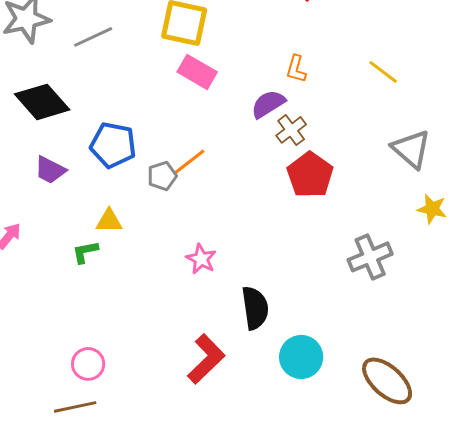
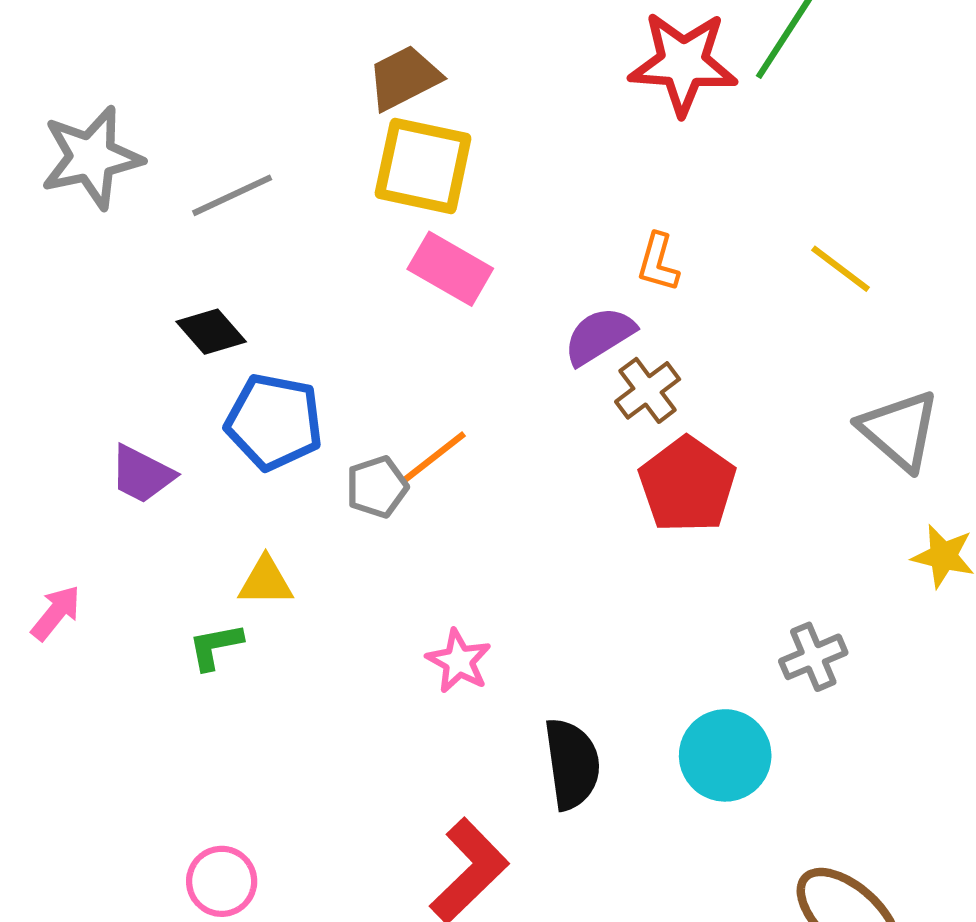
black diamond: (42, 102) -> (211, 332), moved, size x0.6
gray cross: (370, 257) -> (813, 657), size x0.7
cyan circle: (301, 357) -> (725, 755), moved

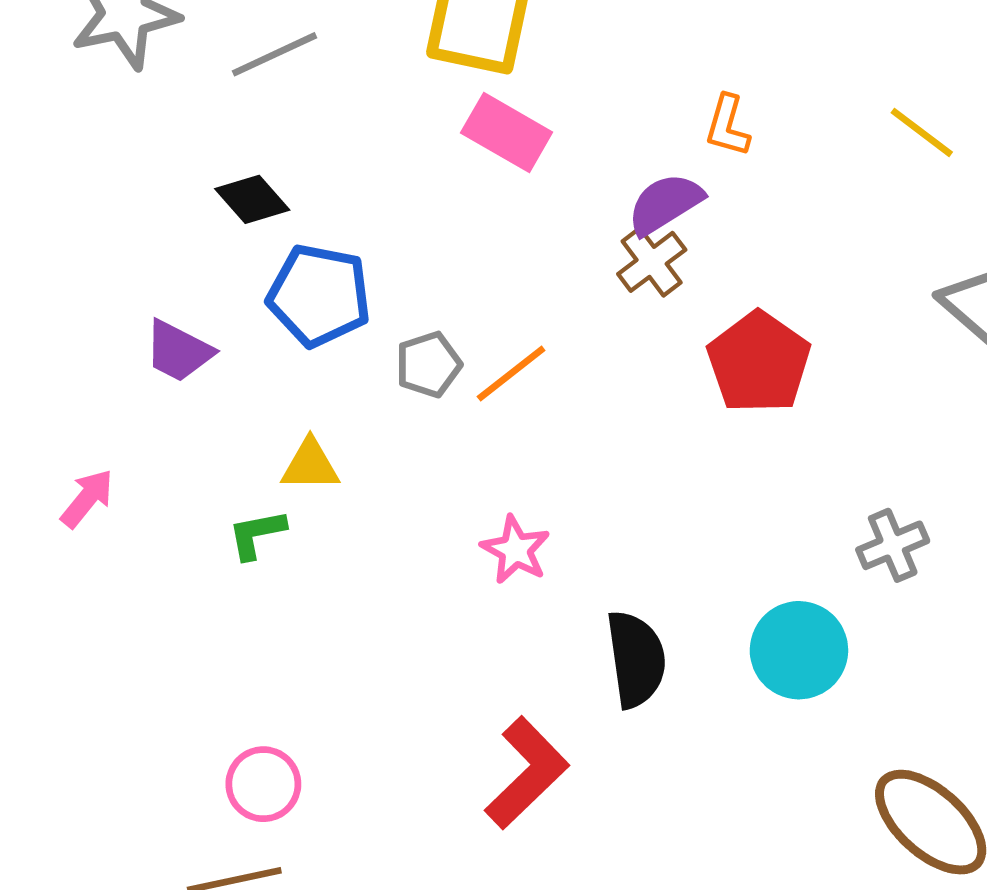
brown cross: (648, 390) -> (652, 262), moved
orange line: (434, 458) -> (511, 373), moved

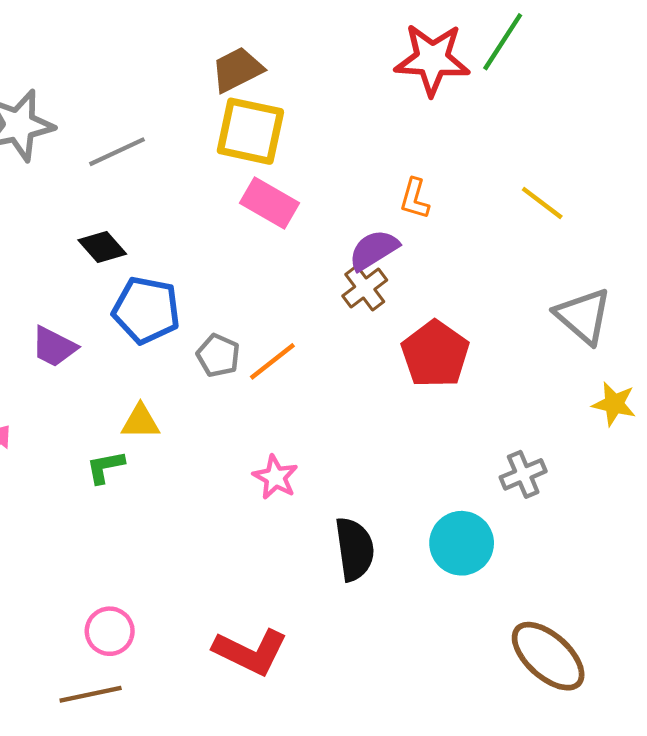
gray pentagon: (428, 365) -> (218, 356), turned -30
red L-shape: (527, 773) -> (250, 652), moved, turned 70

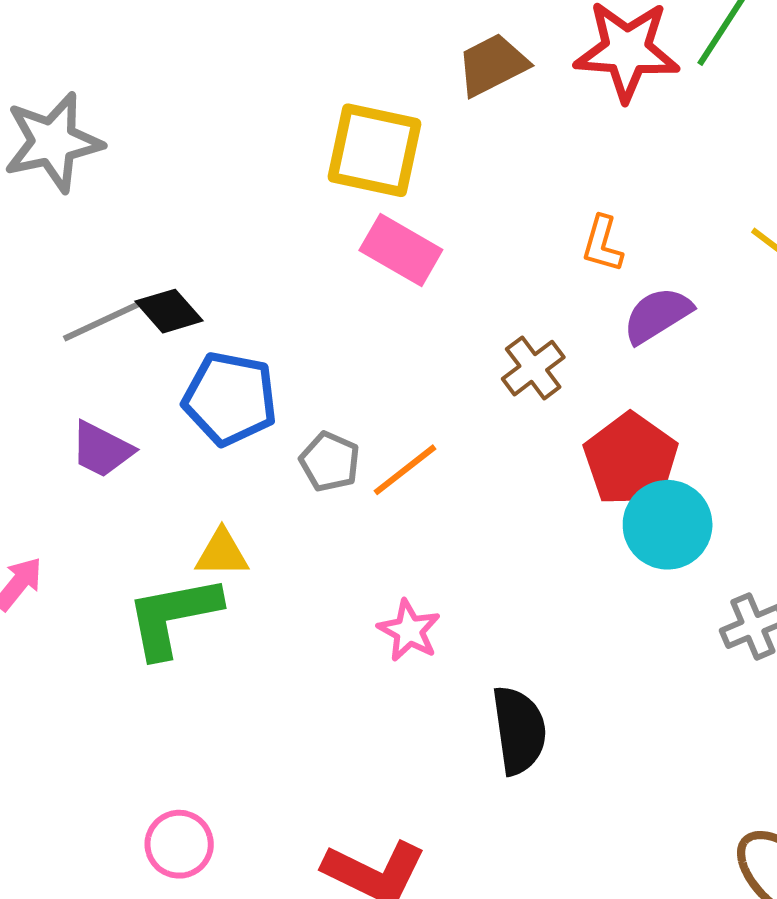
brown trapezoid: (237, 70) -> (493, 65), moved
gray line: (117, 152) -> (102, 321), moved
purple semicircle: (374, 250) -> (657, 315), moved
green L-shape: (105, 467) -> (173, 616), size x1.8
cyan circle: (462, 543) -> (668, 525), moved

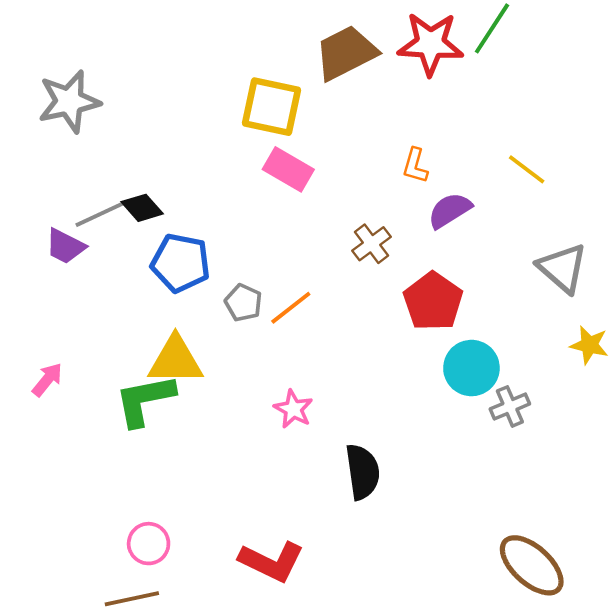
brown trapezoid: (493, 65) -> (346, 53), size x1.4
purple trapezoid: (102, 449) -> (65, 246), moved
cyan circle: (668, 525) -> (471, 368), moved
yellow triangle: (222, 553) -> (175, 360), size x1.6

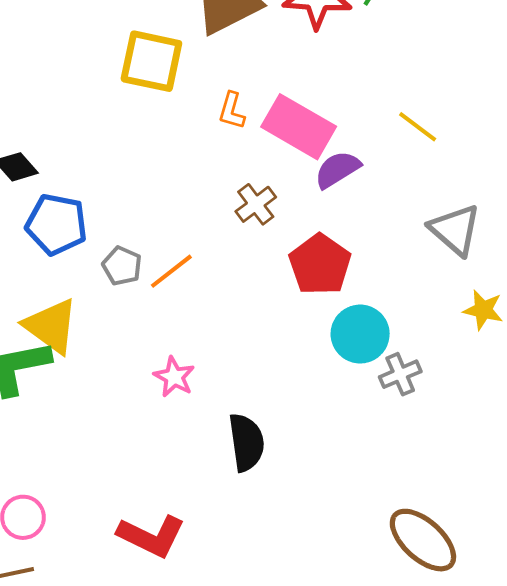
orange L-shape: (415, 166) -> (232, 111), moved
pink rectangle: (288, 169) -> (299, 127), moved, size x1.4
yellow triangle: (175, 360) -> (51, 326), turned 36

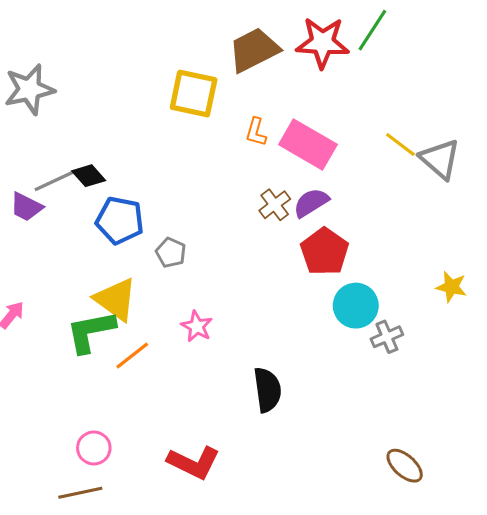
purple semicircle: (337, 170) -> (311, 203), moved
gray triangle: (455, 230) -> (440, 159), moved
orange line: (171, 271) -> (132, 355), moved
pink star: (174, 377) -> (197, 326), moved
brown ellipse: (423, 540) -> (405, 466), size x0.7

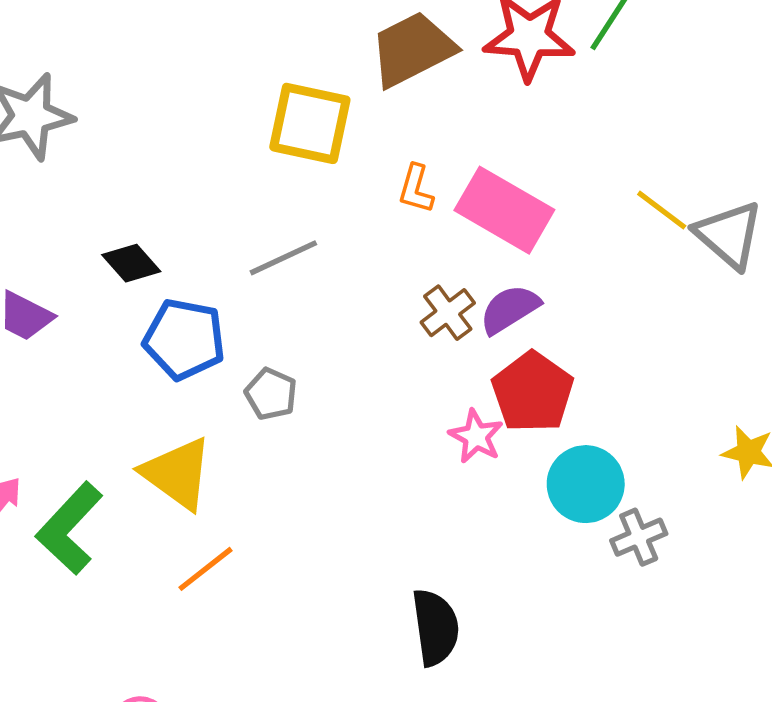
gray line: (54, 181) -> (283, 258), moved
pink star: (197, 326) -> (476, 436), moved
green L-shape: (91, 332) -> (69, 528), moved, turned -36

